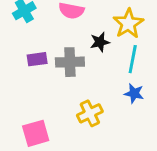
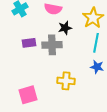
black star: (100, 42) -> (65, 28), moved
yellow cross: (90, 113) -> (66, 81), turned 30

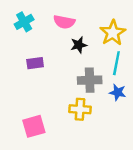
gray cross: (52, 45) -> (90, 80), moved

